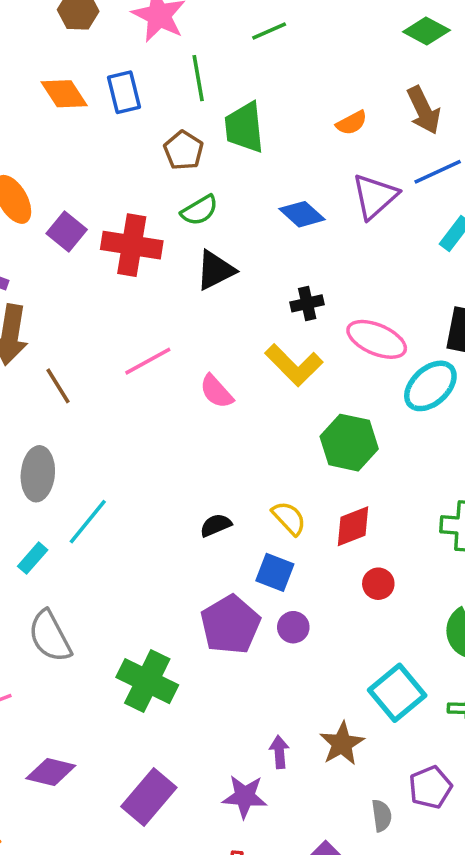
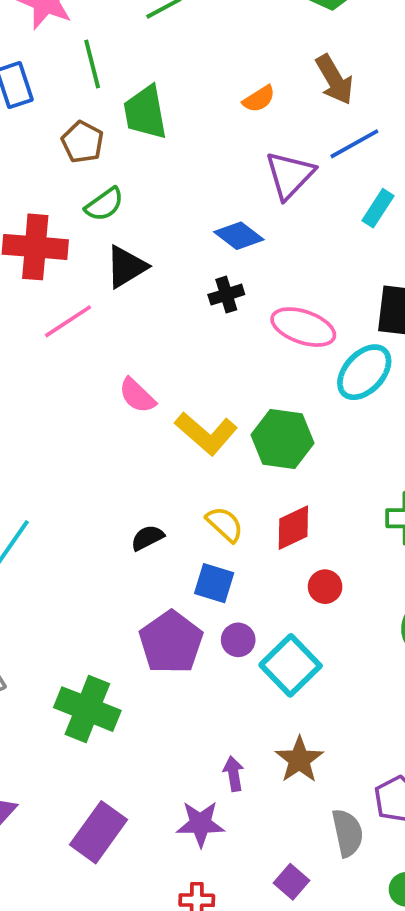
blue diamond: (302, 214) -> (239, 236), moved
pink line: (148, 361) -> (68, 321), moved
yellow L-shape: (294, 365) -> (206, 433), moved
cyan square: (397, 693) -> (291, 665), moved
gray semicircle: (382, 816) -> (347, 833), size x1.4

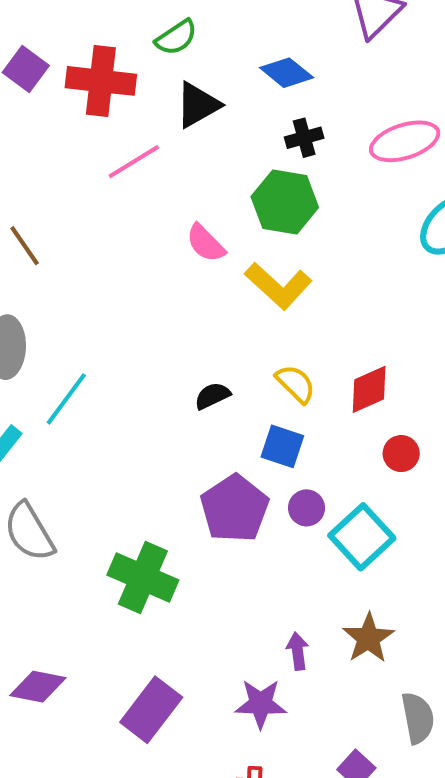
blue diamond: (239, 236) -> (287, 73), moved
pink ellipse: (303, 327) -> (405, 141), moved, turned -38
green hexagon: (282, 439) -> (285, 202), moved

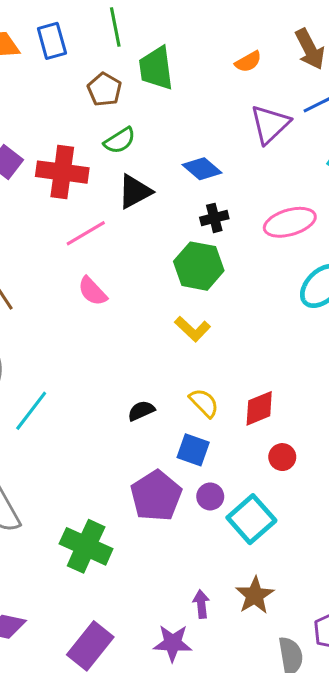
pink semicircle: (206, 243) -> (92, 291), moved
yellow L-shape: (278, 286) -> (193, 329), size x0.7

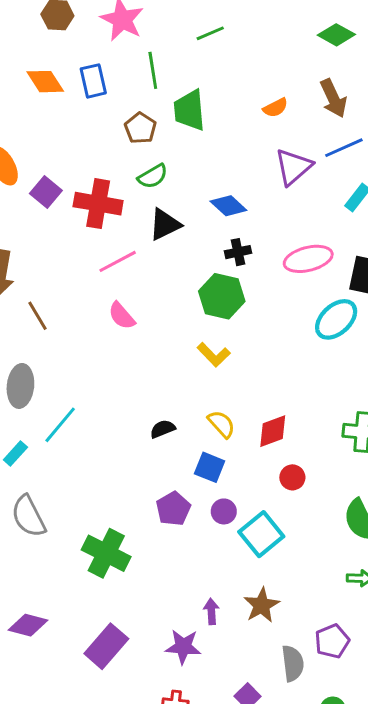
purple pentagon: (156, 496) -> (173, 509), size x0.7

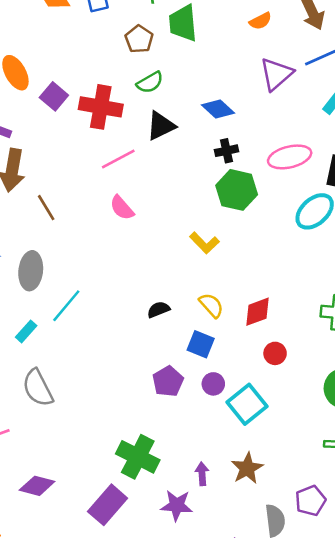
green hexagon: (222, 296) -> (237, 190), moved
green cross: (106, 553) -> (138, 457), moved

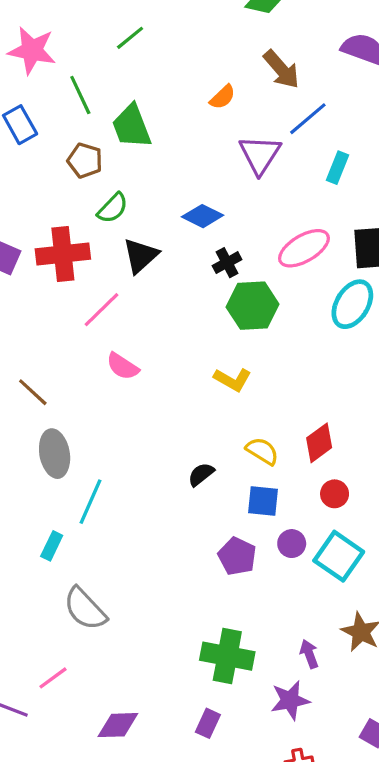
gray ellipse: (31, 271) -> (55, 454), moved
red circle: (275, 353) -> (335, 494), moved
purple rectangle: (108, 505) -> (208, 723), size x0.6

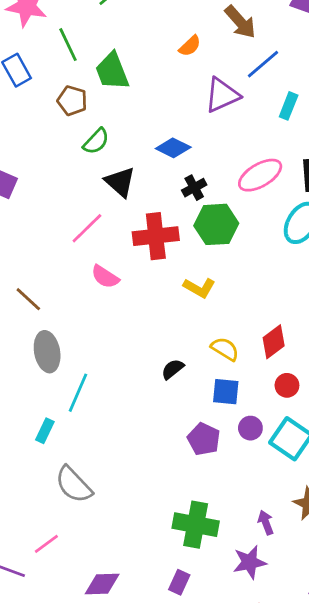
purple triangle: (260, 155) -> (222, 95), turned 33
red cross: (63, 254) -> (156, 236), moved
black triangle: (141, 256) -> (120, 182), turned -36

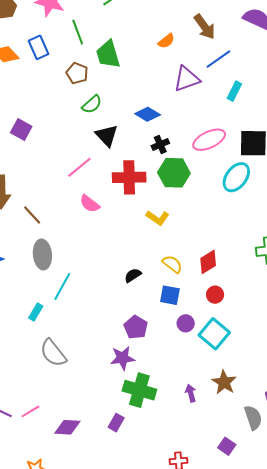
purple pentagon: (204, 439) -> (136, 327), moved
pink line: (46, 544) -> (30, 411), moved
purple star: (250, 562) -> (123, 358), moved
purple rectangle: (179, 582) -> (116, 423), moved

